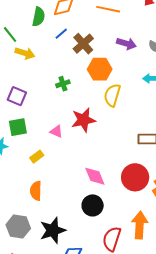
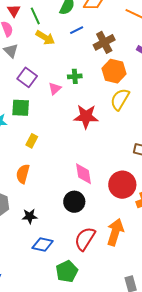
blue line: (61, 34) -> (77, 30), moved
pink triangle: (56, 132) -> (55, 89), moved, turned 40
yellow rectangle: (37, 157) -> (32, 141), turned -40
black star: (53, 230) -> (30, 216), size x0.6

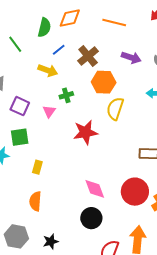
yellow arrow: (45, 38) -> (48, 70), moved

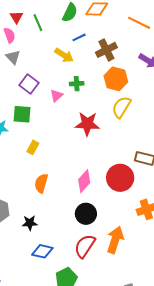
pink diamond: (95, 189) -> (84, 181), turned 50
red circle: (135, 192) -> (120, 178), moved
orange semicircle: (35, 201) -> (41, 183), moved
black circle: (91, 218) -> (86, 214), moved

